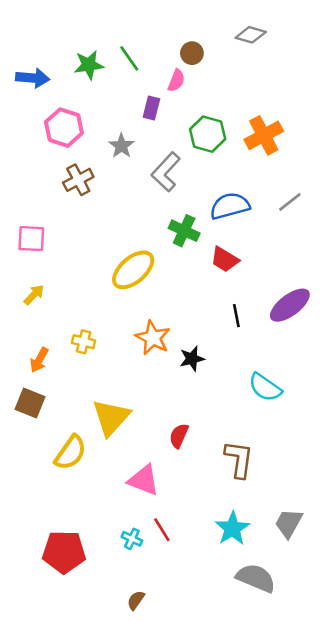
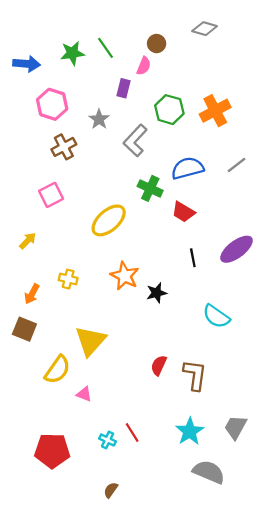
pink square: (31, 239) -> (51, 195), moved, turned -30
red semicircle: (179, 436) -> (159, 365), moved
pink triangle: (144, 480) -> (84, 394), moved, size x0.6

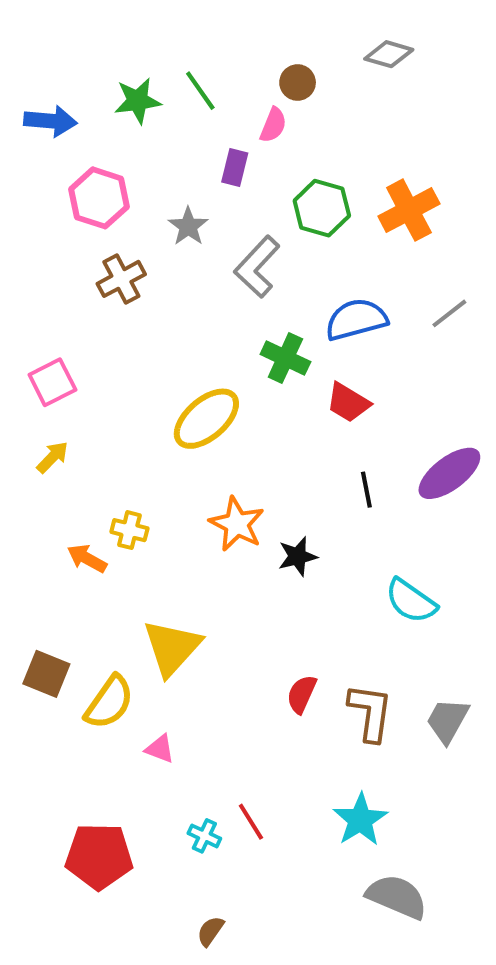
pink square: (51, 195) -> (52, 382), moved
orange arrow: (32, 294) -> (87, 558), moved, turned 90
brown square: (24, 329) -> (46, 674), moved
gray trapezoid: (235, 427) -> (447, 720), moved

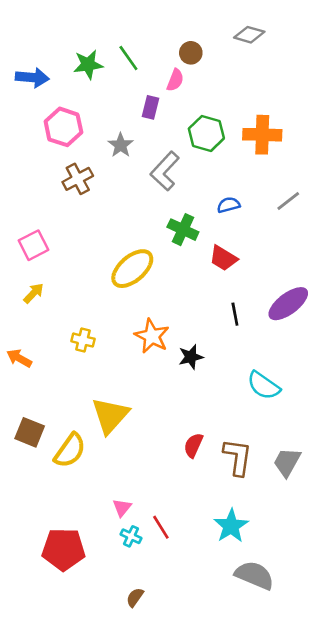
orange cross: (409, 210) -> (262, 135), turned 30
blue semicircle: (356, 319) -> (228, 205), size x0.6
orange arrow: (87, 558) -> (19, 358), moved
pink triangle: (160, 749) -> (122, 508), moved, turned 48

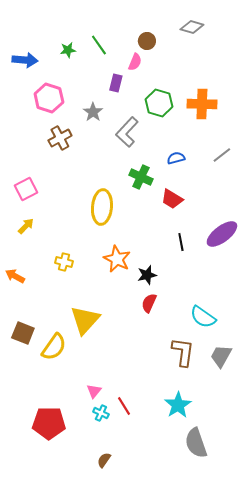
green star: (88, 65) -> (68, 50), size x0.7
yellow ellipse: (132, 269) -> (102, 207), turned -44
cyan semicircle: (264, 386) -> (203, 317), moved
red semicircle: (193, 445) -> (149, 303), moved
gray semicircle: (254, 575) -> (196, 443), turned -132

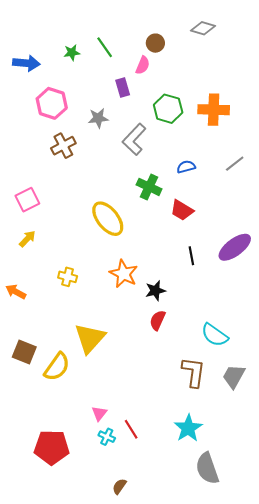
purple rectangle: (116, 83) -> (123, 87), turned -30
gray star: (93, 112) -> (98, 118), turned 30
yellow ellipse: (102, 207) -> (108, 219), turned -44
brown semicircle: (104, 460) -> (119, 486), moved

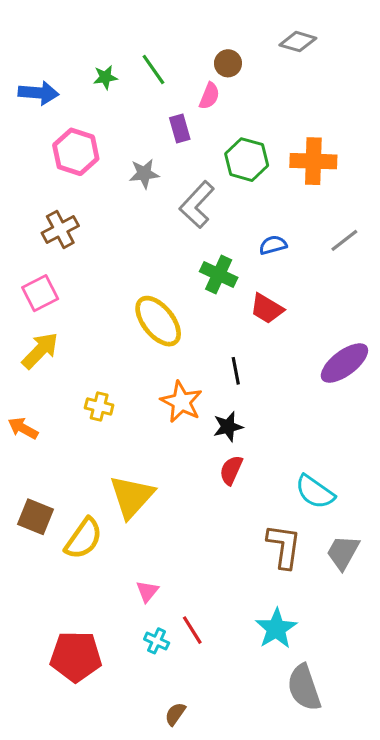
brown cross: (63, 146) -> (60, 229), moved
yellow arrow: (27, 239) -> (40, 351), size x1.5
black line: (191, 256) -> (236, 371), moved
pink triangle: (99, 413) -> (147, 591), moved

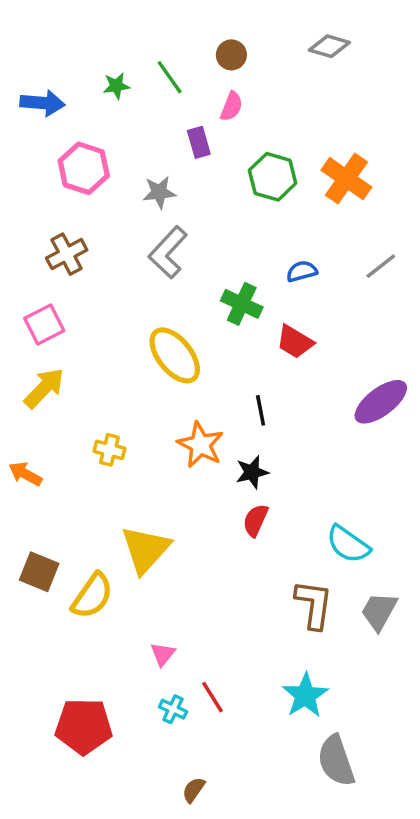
brown circle: (228, 63) -> (231, 55), moved
orange cross: (313, 161) -> (346, 179), turned 33
gray L-shape: (197, 205) -> (168, 252), moved

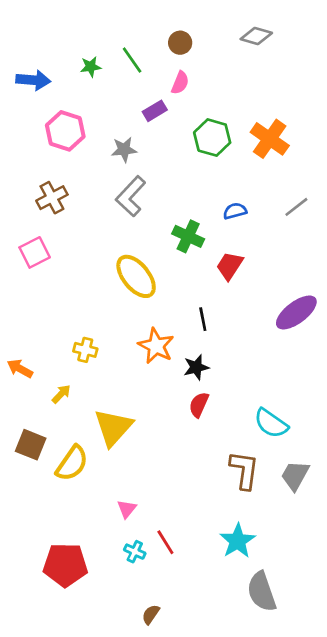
purple rectangle: (199, 142) -> (155, 111), turned 75
red trapezoid: (295, 342) -> (230, 266), turned 92
yellow arrow: (44, 388) -> (61, 394), moved, size x0.6

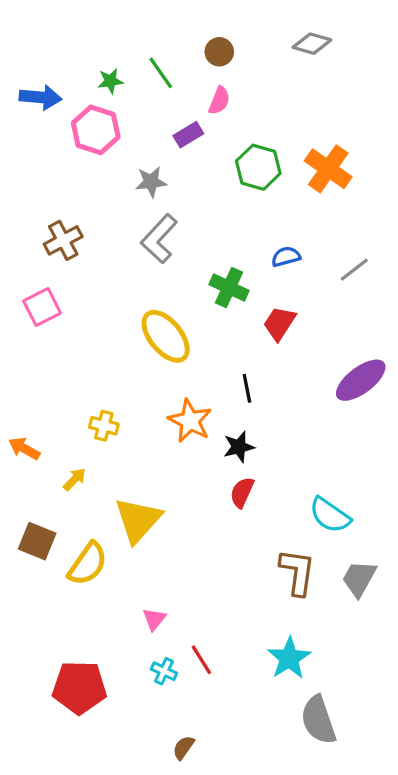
pink hexagon: (65, 131) -> (96, 130), moved
gray line: (296, 207) -> (354, 270), moved

